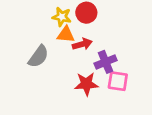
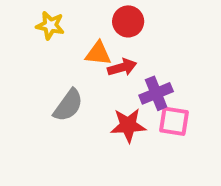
yellow star: (62, 17) -> (50, 25), moved
gray semicircle: (38, 56) -> (68, 105), moved

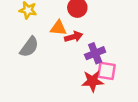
gray semicircle: (68, 105) -> (29, 47), moved
red star: (128, 125) -> (93, 81), moved

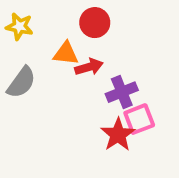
pink square: (106, 71) -> (139, 119), turned -30
red star: (93, 81) -> (118, 135), turned -30

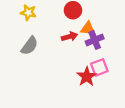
orange triangle: (66, 53) -> (88, 29), moved
purple cross: (122, 92) -> (95, 40), moved

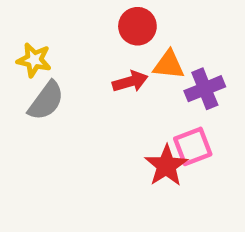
yellow star: (28, 13) -> (34, 60), moved
purple cross: (95, 40) -> (205, 89), moved

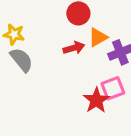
orange triangle: (169, 65) -> (98, 37), turned -36
gray semicircle: (46, 101) -> (21, 60), turned -75

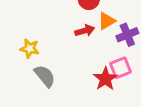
yellow star: (14, 34) -> (30, 48), moved
gray semicircle: (21, 60) -> (45, 76), moved

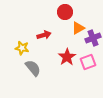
red arrow: (85, 31) -> (44, 35), moved
red star: (105, 79) -> (67, 57), moved

